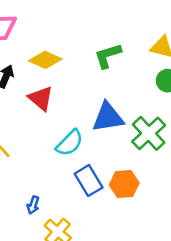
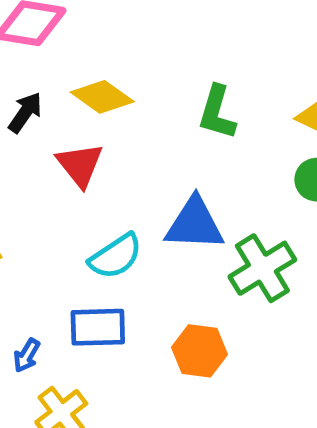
green L-shape: (108, 56) -> (217, 112), turned -68
blue rectangle: (89, 181) -> (98, 327), moved, turned -72

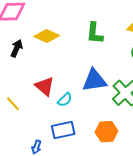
red triangle: (80, 165) -> (45, 86), moved
cyan semicircle: (116, 256) -> (65, 100), size x0.7

